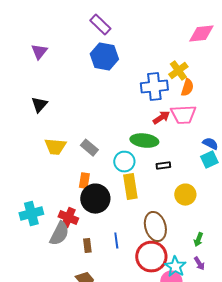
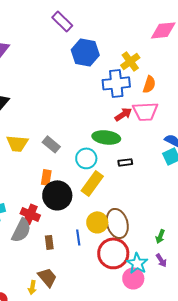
blue hexagon: (104, 57) -> (85, 52), moved
yellow cross: (178, 71) -> (130, 61), moved
yellow rectangle: (130, 187) -> (92, 183), turned 45
yellow circle: (185, 195) -> (97, 222), moved

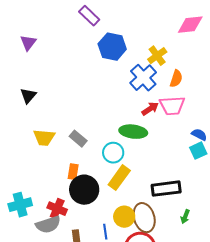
blue cross: (116, 83) -> (143, 78), turned -36
black rectangle: (125, 162) -> (166, 189), moved, size x2.0
gray semicircle: (21, 230) -> (48, 225), turned 45
green arrow: (160, 236) -> (185, 217), moved

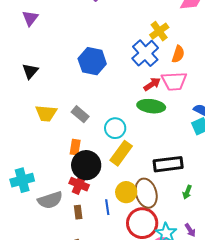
blue hexagon: (112, 47) -> (92, 61), moved
green ellipse: (133, 132) -> (151, 106), moved
red cross: (57, 209) -> (79, 184), moved

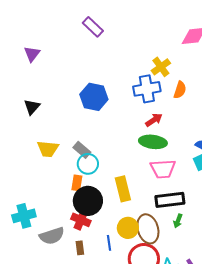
blue cross: (145, 53) -> (147, 89), turned 32
pink trapezoid: (174, 81) -> (163, 169), moved
cyan circle: (115, 128) -> (88, 164), moved
yellow rectangle: (121, 153) -> (123, 189), turned -50
green arrow: (187, 192) -> (178, 221), moved

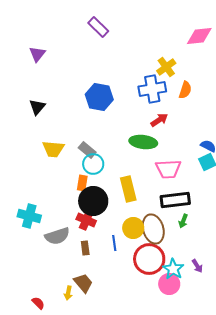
green ellipse: (153, 142) -> (143, 142), moved
cyan cross: (24, 216) -> (29, 216), turned 30

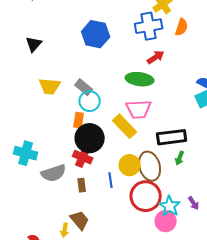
pink trapezoid: (168, 169) -> (139, 109), moved
yellow rectangle: (128, 189) -> (125, 126), turned -30

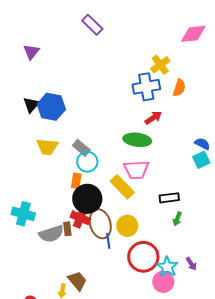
blue hexagon: (96, 34) -> (51, 107), moved
black rectangle: (172, 137) -> (169, 198), size x0.7
brown ellipse: (150, 166) -> (100, 224), moved
brown rectangle: (82, 185) -> (67, 229), moved

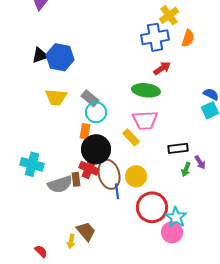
black triangle: (31, 105) -> (40, 55), turned 30
yellow rectangle: (122, 187) -> (131, 137), size x0.7
purple arrow: (191, 264) -> (200, 162), moved

